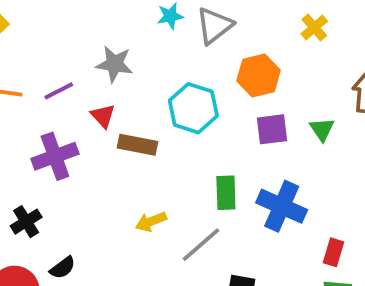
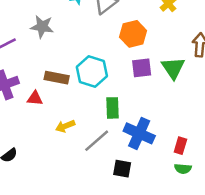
cyan hexagon: (193, 108) -> (92, 72), moved
red triangle: (103, 116) -> (35, 98), moved, turned -42
green triangle: (322, 129) -> (173, 68), size x1.5
blue cross: (282, 206) -> (139, 133), moved

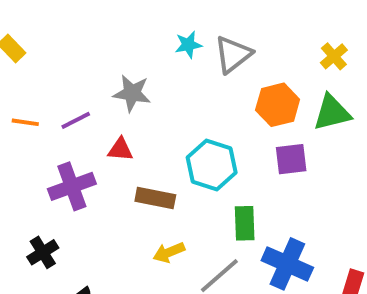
green triangle: (173, 68) -> (332, 113), moved, turned 50
brown rectangle: (57, 78) -> (155, 198), moved
red triangle: (35, 98) -> (120, 149), moved

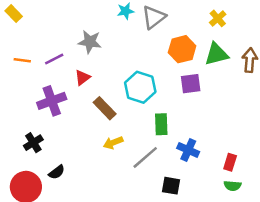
red triangle: (120, 149) -> (82, 77), turned -42
brown rectangle: (155, 198) -> (105, 108), turned 35
blue cross: (287, 264) -> (188, 150), size x0.7

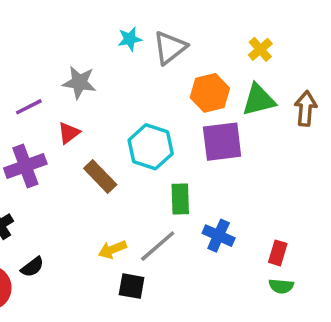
purple square: (191, 84) -> (222, 142), size x1.4
yellow arrow: (113, 143) -> (112, 250), moved
black square: (171, 186) -> (132, 286), moved

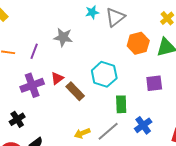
purple line: (29, 107) -> (34, 51), turned -42
red triangle: (69, 133) -> (57, 78), moved
purple square: (222, 142) -> (154, 83), moved, size x0.7
blue cross: (219, 236) -> (143, 125), turned 30

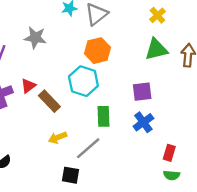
orange hexagon: (138, 43) -> (98, 51), moved
blue cross: (143, 125) -> (143, 122), moved
yellow arrow: (82, 133) -> (58, 138), moved

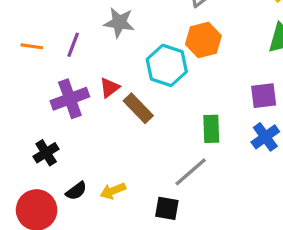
cyan hexagon: (83, 81) -> (167, 65), moved
yellow arrow: (58, 138) -> (113, 191), moved

